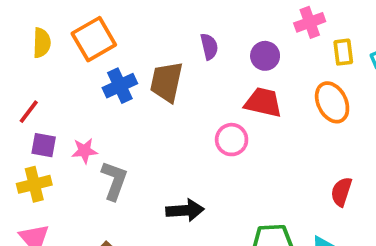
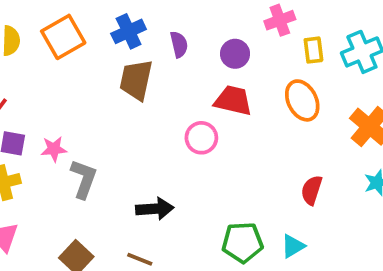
blue cross: (120, 86) -> (129, 31), moved

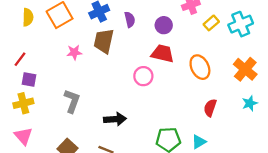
yellow rectangle: (313, 50) -> (211, 23), turned 56
orange ellipse: (302, 100) -> (200, 67), moved
pink star: (54, 149) -> (74, 52), moved

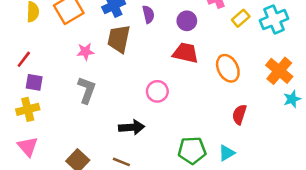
pink circle: (143, 76) -> (157, 91), moved
gray L-shape: (72, 101) -> (87, 90), moved
cyan star: (250, 103) -> (292, 99), moved

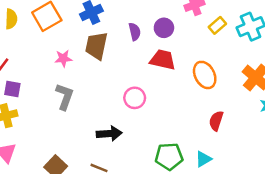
purple semicircle: (148, 14) -> (135, 32), moved

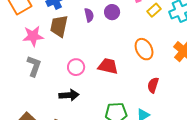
pink star: (63, 58) -> (33, 36), size x1.5
red trapezoid: (163, 60) -> (108, 66), moved
pink circle: (135, 98) -> (76, 67), moved

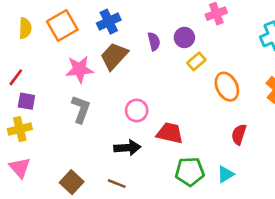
yellow rectangle: (154, 10) -> (196, 61), moved
brown trapezoid: (59, 26) -> (114, 56), turned 30
red trapezoid: (108, 66) -> (170, 133), moved

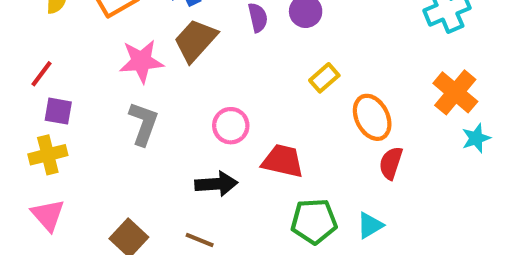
yellow rectangle: (196, 61) -> (324, 78), moved
orange ellipse: (227, 87) -> (372, 117), moved

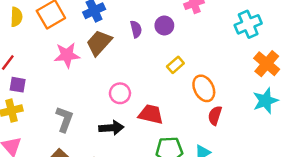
orange cross: (455, 92) -> (267, 64), moved
gray L-shape: (143, 124) -> (65, 119), moved
cyan star: (476, 138) -> (265, 101), size x1.5

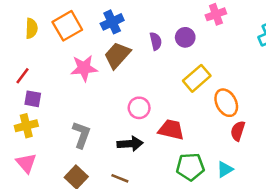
yellow rectangle: (175, 65) -> (197, 78), size x1.5

